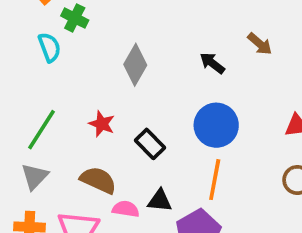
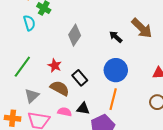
brown arrow: (260, 44) -> (142, 28), size x1.6
gray triangle: (35, 176) -> (32, 96), moved
brown semicircle: (98, 180) -> (60, 88), moved

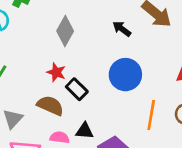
red star: (55, 66) -> (56, 72), moved
orange line: (113, 99) -> (151, 115), moved

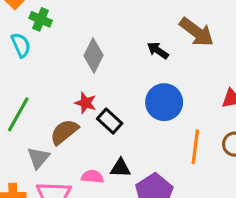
brown semicircle: (50, 105) -> (64, 132), moved, turned -60

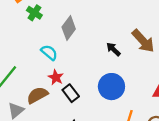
cyan semicircle: (21, 45) -> (49, 53), moved, turned -36
gray diamond: (94, 55) -> (69, 28), moved

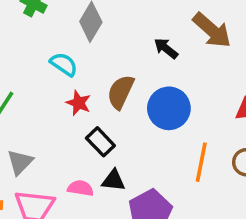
black rectangle: (71, 93) -> (100, 142), moved
brown semicircle: (37, 95) -> (121, 92), moved, turned -30

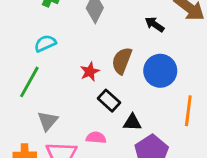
cyan semicircle: (64, 64) -> (45, 43), moved, turned -55
red star: (78, 103) -> (90, 72), turned 30
black triangle: (113, 180) -> (132, 122), moved

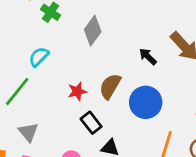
cyan semicircle: (45, 43) -> (39, 57), turned -30
gray triangle: (48, 121) -> (28, 132), turned -30

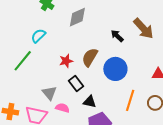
gray diamond: (93, 31) -> (77, 17), turned 30
gray triangle: (28, 132) -> (49, 93), moved

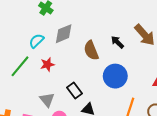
gray diamond: (77, 17) -> (64, 34), moved
brown semicircle: (90, 57) -> (91, 50), moved, turned -54
red star: (66, 61) -> (47, 64), moved

